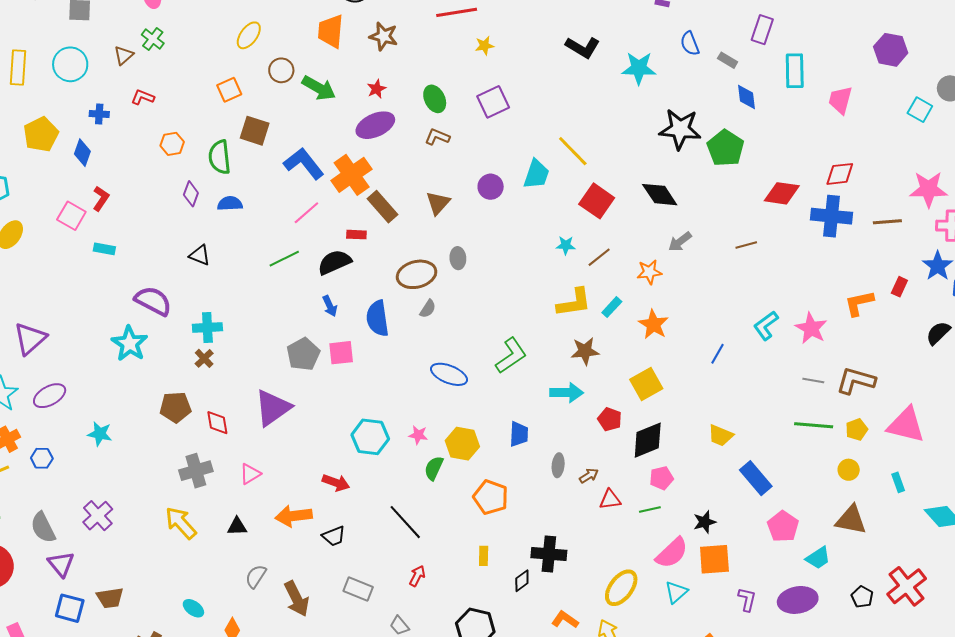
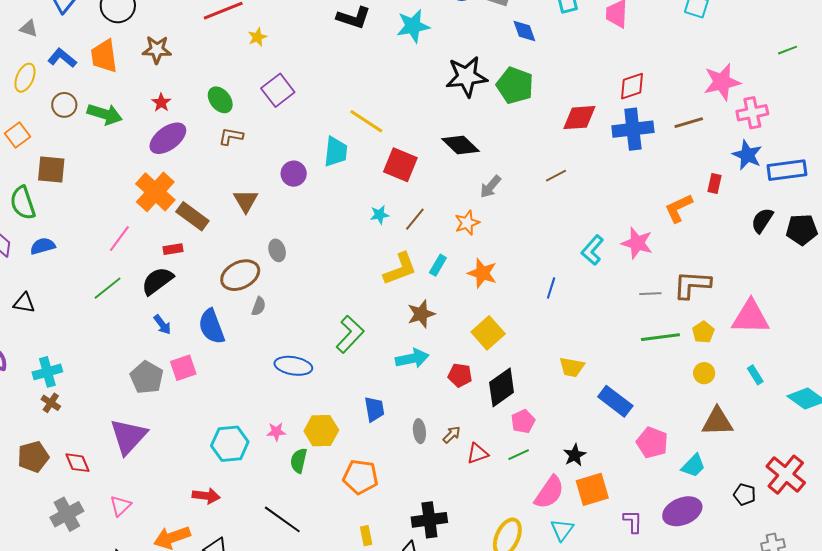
blue L-shape: (304, 164) -> (62, 58), moved, size x0.7

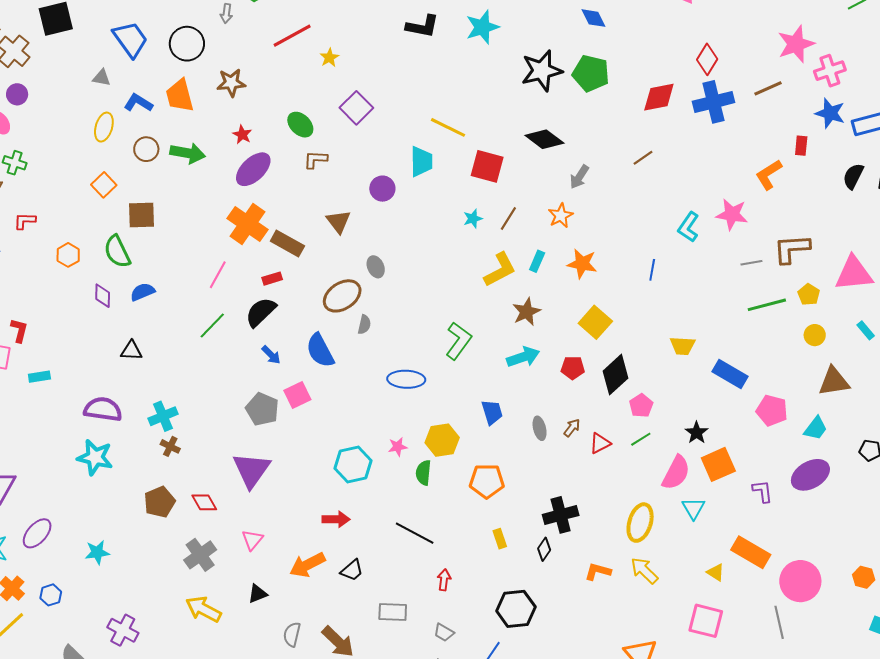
red diamond: (632, 86) -> (707, 59), turned -32

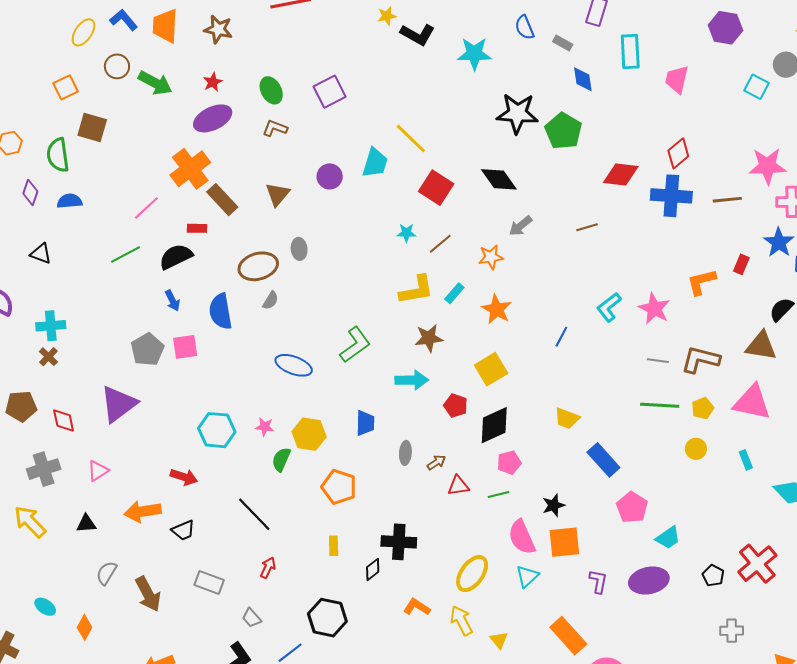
yellow star: (329, 58) -> (387, 16), moved
brown triangle: (834, 381) -> (761, 346), moved
pink semicircle: (676, 473) -> (522, 537), turned 111
yellow triangle: (716, 572) -> (499, 640), moved

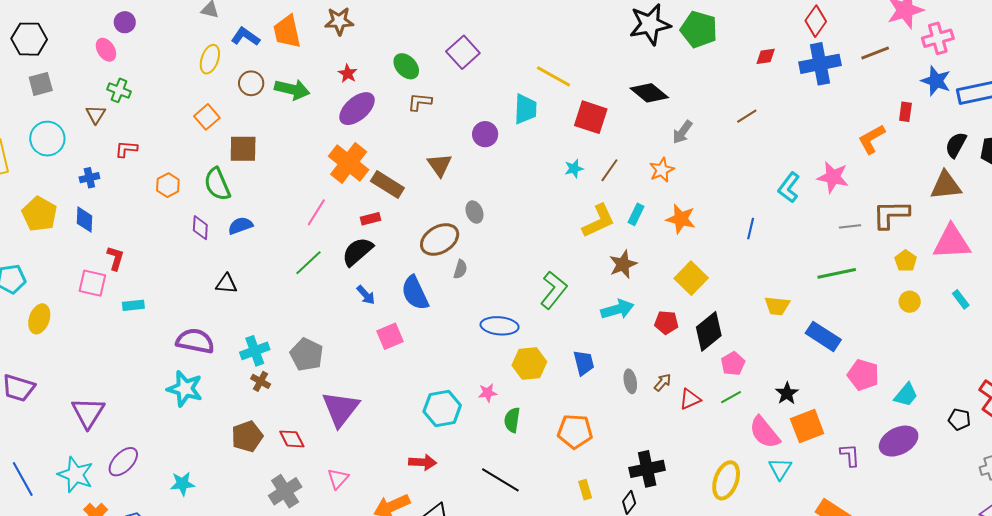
red diamond: (621, 174) -> (766, 56), size x0.6
gray pentagon: (147, 350) -> (307, 355), moved
green line: (660, 405) -> (837, 273), moved
yellow hexagon: (309, 434) -> (529, 363), moved

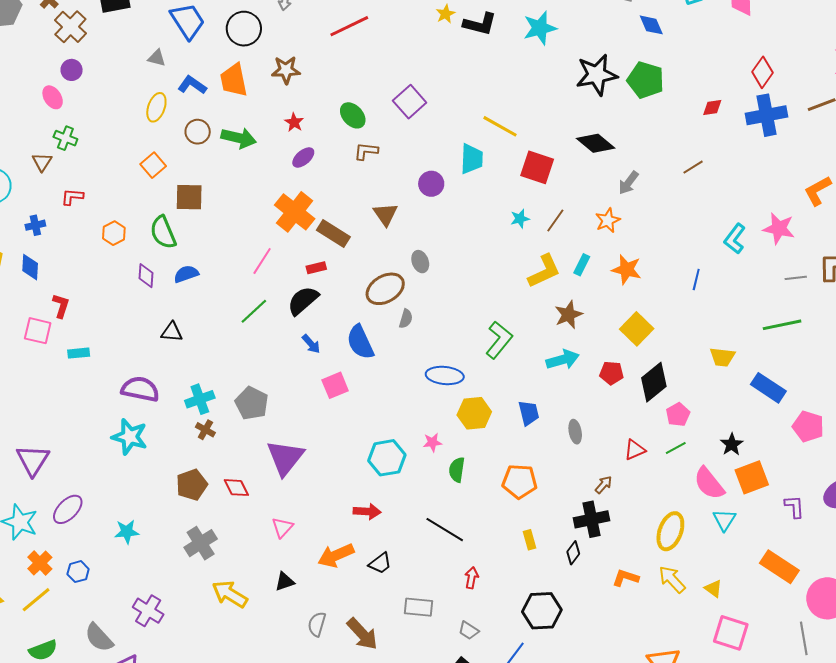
purple ellipse: (357, 109) -> (303, 157), size x0.6
brown arrow: (663, 382) -> (604, 485), moved
gray cross: (285, 491) -> (201, 543), moved

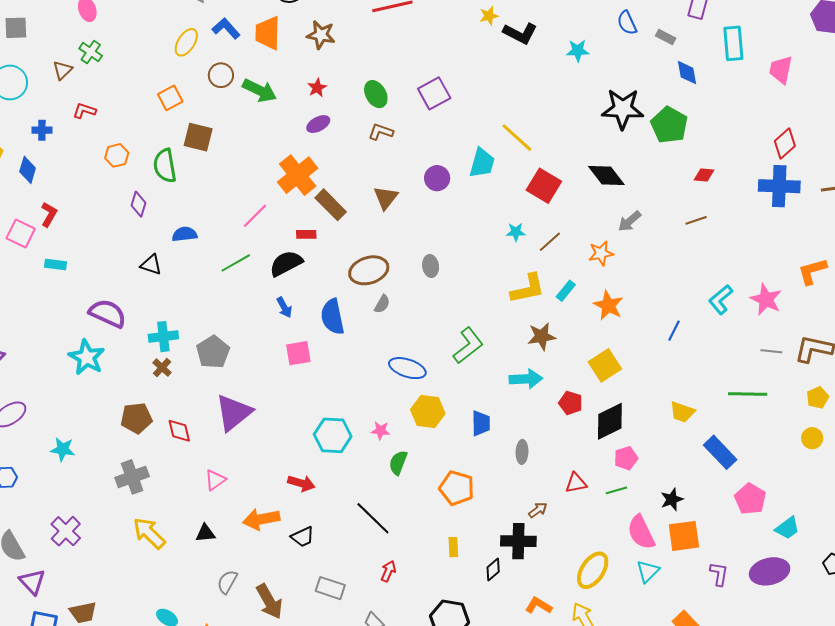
cyan star: (540, 28) -> (578, 51), size x0.7
red diamond: (712, 107) -> (704, 175), moved
gray ellipse: (420, 262) -> (431, 266), moved
blue semicircle: (186, 274) -> (185, 234), moved

